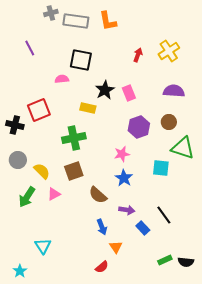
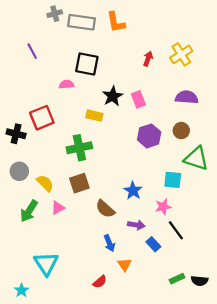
pink star: (122, 154) -> (163, 207), moved
cyan triangle: (43, 246) -> (46, 264), size x1.4
red semicircle: (102, 267) -> (100, 282), moved

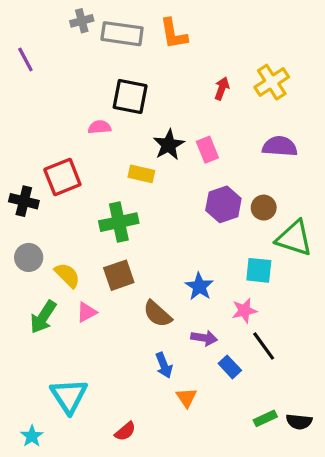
purple line: (32, 51) -> (25, 59), moved
brown circle: (181, 131) -> (264, 208), moved
red semicircle: (100, 282) -> (125, 431), moved

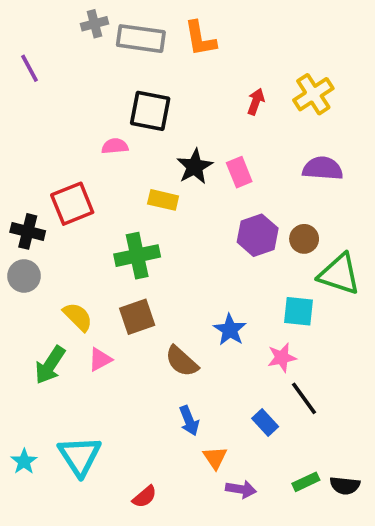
gray circle: (29, 257) -> (24, 276), moved
purple arrow: (204, 338) -> (241, 489), moved
cyan star: (32, 436) -> (24, 461), moved

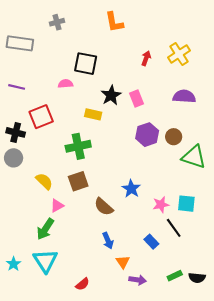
gray cross: (94, 24) -> (57, 22), moved
gray rectangle: (141, 39) -> (20, 43), moved
purple line: (30, 68) -> (17, 87), moved, turned -49
cyan square: (299, 311) -> (186, 204), moved
green arrow: (50, 365) -> (45, 229), moved

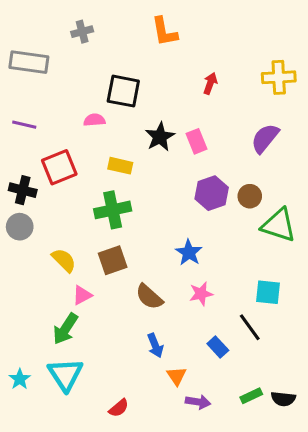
yellow cross: (179, 54) -> (279, 77), moved, turned 30
purple semicircle: (184, 96) -> (265, 138), turned -55
yellow rectangle: (93, 114) -> (120, 166), moved
blue star: (131, 189) -> (189, 253), moved
pink star: (161, 205) -> (201, 294), moved

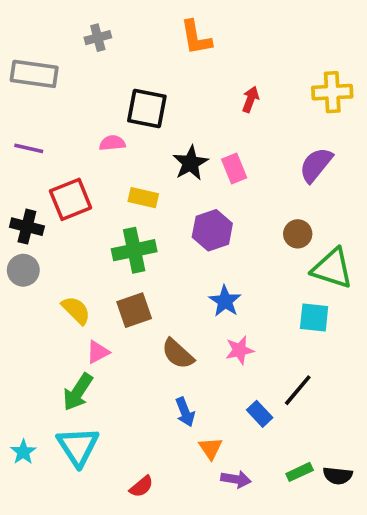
purple hexagon: (212, 193) -> (212, 230), moved
cyan square: (268, 292) -> (314, 317), moved
black line: (250, 327) -> (298, 390), turned 76

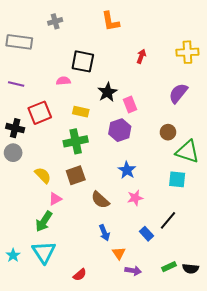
pink rectangle: (234, 168) -> (130, 104), moved

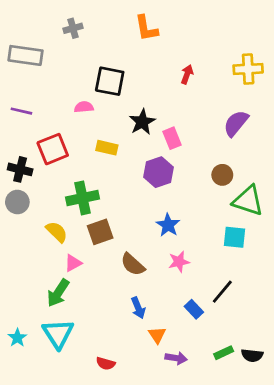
green cross: (76, 141) -> (83, 198), moved
red semicircle: (80, 275) -> (106, 364), turned 56

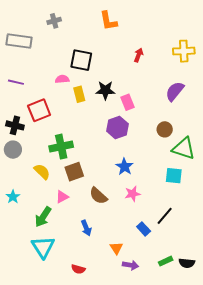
black star: (142, 122) -> (105, 90), turned 30
yellow rectangle: (107, 148) -> (79, 94), moved, turned 63
pink triangle: (73, 263) -> (62, 197), moved
blue arrow: (138, 308) -> (86, 228), moved
cyan star: (17, 338) -> (13, 197), moved

